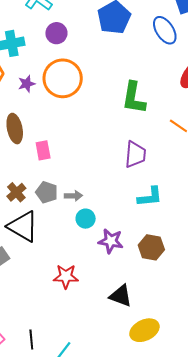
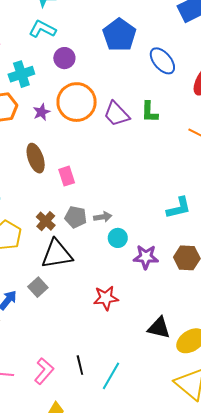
blue ellipse: (165, 30) -> (162, 61), moved
green L-shape: (134, 98) -> (150, 112), size x0.7
purple trapezoid: (135, 154) -> (117, 114), moved, turned 140
black triangle: (23, 226) -> (57, 254), turned -32
black triangle: (121, 296) -> (159, 328), moved

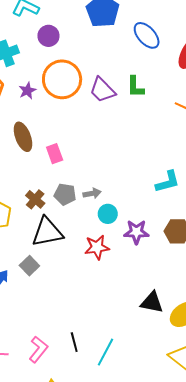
red star: (106, 298) -> (97, 247), moved

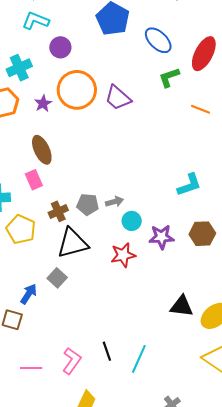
green L-shape: (135, 87) -> (169, 77), moved, turned 75
pink rectangle: (55, 154) -> (34, 180), moved
brown cross: (35, 199) -> (58, 211), turned 30

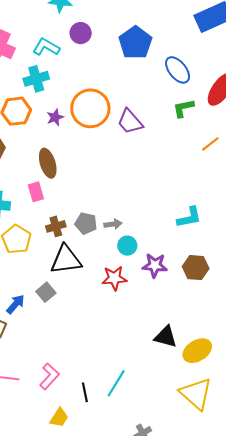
cyan L-shape: (36, 21) -> (46, 47), moved
purple circle: (60, 47) -> (81, 33), moved
orange line: (200, 109) -> (210, 144), turned -66
black line: (107, 351) -> (85, 392), moved

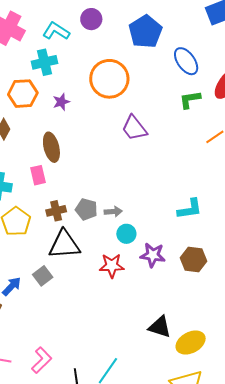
orange circle: (90, 108) -> (109, 79), moved
purple trapezoid: (130, 122) -> (134, 128), moved

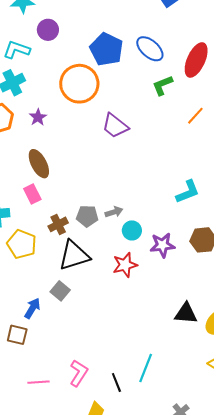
blue pentagon: (145, 32) -> (107, 49), moved

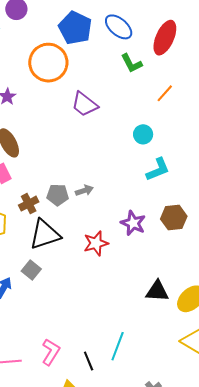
green L-shape: (163, 85) -> (132, 63), turned -95
cyan circle: (132, 230) -> (143, 134), moved
purple star: (162, 245) -> (133, 223), turned 30

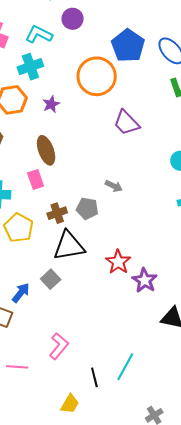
gray arrow: (84, 190) -> (114, 186), moved, turned 36
purple star: (133, 223) -> (145, 280), moved
red star: (96, 243) -> (118, 262), turned -30
pink L-shape: (51, 352) -> (59, 346), moved

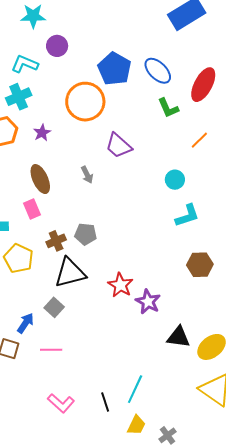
gray arrow: (114, 186) -> (87, 175), moved, turned 42
pink L-shape: (59, 346) -> (61, 403), moved, turned 96
pink line: (17, 367) -> (51, 350), moved
yellow trapezoid: (70, 404) -> (136, 425), moved

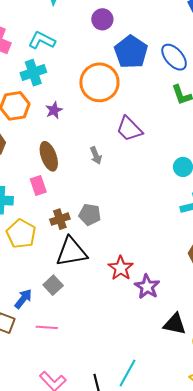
purple circle: (57, 46) -> (102, 19), moved

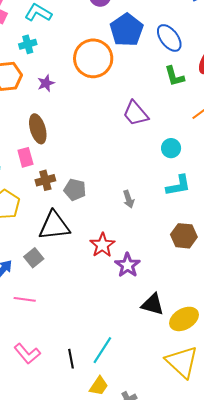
cyan cross: (33, 73) -> (28, 44), size x0.7
purple trapezoid: (129, 129) -> (136, 113), moved
gray arrow: (96, 155) -> (129, 199), moved
brown cross: (60, 219) -> (45, 180), moved

